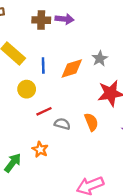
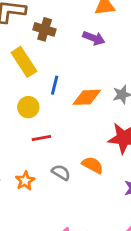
brown cross: (41, 20) -> (45, 29), moved
orange semicircle: (91, 122) -> (93, 165), turned -54
gray semicircle: (62, 124) -> (61, 172), moved

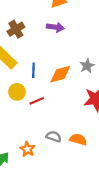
brown cross: (45, 29) -> (16, 29), turned -35
red line: (41, 138) -> (37, 101), moved
orange semicircle: (93, 165) -> (78, 139), moved

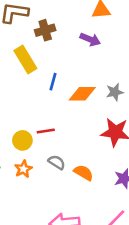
yellow circle: (17, 92) -> (22, 140), moved
red line: (37, 101) -> (46, 131), moved

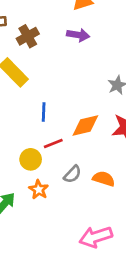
blue line: (53, 82) -> (44, 112), moved
orange diamond: (82, 94) -> (85, 125), moved
gray semicircle: (57, 162) -> (72, 174), turned 114

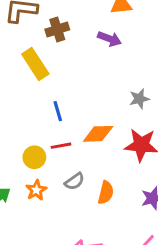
blue line: (44, 112) -> (58, 111), turned -30
orange semicircle: (104, 179) -> (106, 193), turned 75

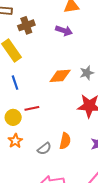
blue line: (58, 111) -> (15, 83), moved
orange diamond: (98, 134) -> (60, 76), moved
gray semicircle: (74, 181) -> (44, 149), moved

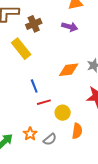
blue line: (15, 83) -> (34, 86), moved
yellow circle: (13, 117) -> (63, 113), moved
gray semicircle: (44, 149) -> (50, 139), moved

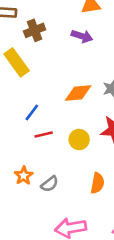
blue line: (34, 86) -> (32, 112), turned 56
yellow circle: (63, 113) -> (79, 140), moved
orange semicircle: (77, 131) -> (97, 183), moved

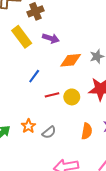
purple arrow: (82, 36) -> (51, 38), moved
red line: (44, 134) -> (52, 95), moved

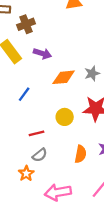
red line: (52, 95) -> (36, 133), moved
orange star: (28, 126) -> (26, 173), moved

